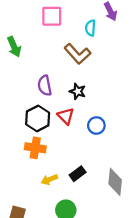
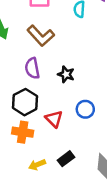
brown L-shape: (78, 54) -> (41, 36), moved
red triangle: (66, 116) -> (54, 119), moved

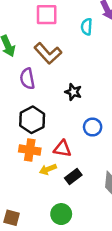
purple semicircle: (32, 68) -> (27, 79), moved
red triangle: (54, 119) -> (62, 149), moved, turned -36
yellow arrow: (37, 165) -> (48, 169), moved

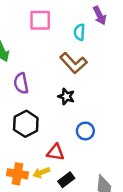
brown L-shape: (48, 53) -> (73, 63), moved
orange cross: (30, 150) -> (17, 174), moved

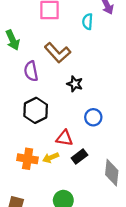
brown L-shape: (73, 63) -> (58, 53), moved
black rectangle: (66, 180) -> (79, 156), moved

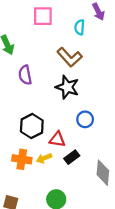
brown L-shape: (58, 53) -> (70, 57), moved
black star: (75, 84) -> (67, 87), size x1.5
black hexagon: (36, 110) -> (32, 126), moved

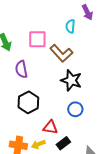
pink square: (43, 16) -> (37, 39), moved
black star: (67, 87) -> (71, 80), moved
black hexagon: (32, 126) -> (28, 102), moved

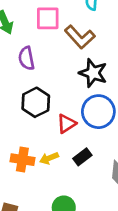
blue circle: (75, 109) -> (98, 112), size x1.6
red triangle: (50, 127) -> (66, 124), moved, turned -42

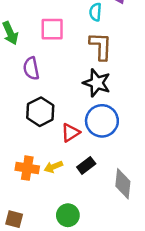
brown L-shape: (80, 37) -> (101, 46), moved, turned -136

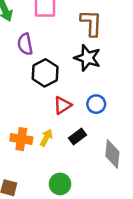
black hexagon: (40, 112) -> (45, 73), moved
blue circle: (102, 121) -> (96, 104), moved, size x0.6
yellow arrow: (53, 167) -> (46, 138), turned 140

